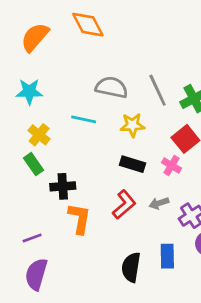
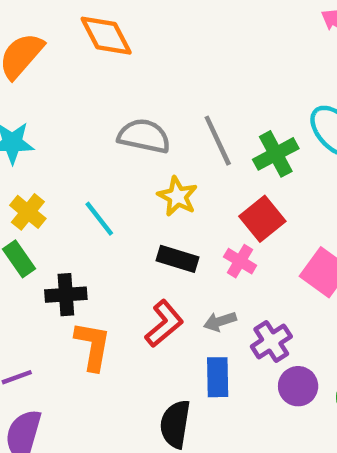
cyan line: (84, 119) -> (99, 219), moved, turned 40
yellow star: (132, 125) -> (177, 196), turned 30
blue rectangle: (167, 256) -> (218, 377), moved

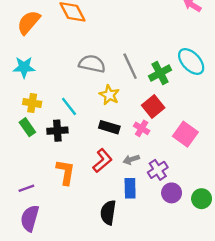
yellow cross: (28, 212) -> (32, 103), turned -30
black cross: (66, 295) -> (57, 131), moved

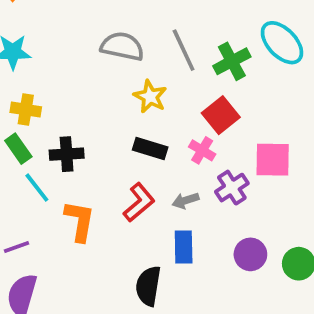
cyan line: (69, 106) -> (37, 188), moved
pink square: (185, 134) -> (273, 160), turned -35
purple cross: (158, 170) -> (232, 188), moved

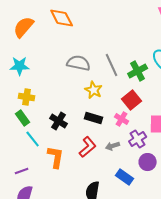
black cross: (67, 154) -> (59, 121), moved, turned 36
blue rectangle: (184, 247) -> (125, 177), moved, turned -54
purple circle: (250, 254) -> (148, 162), moved

